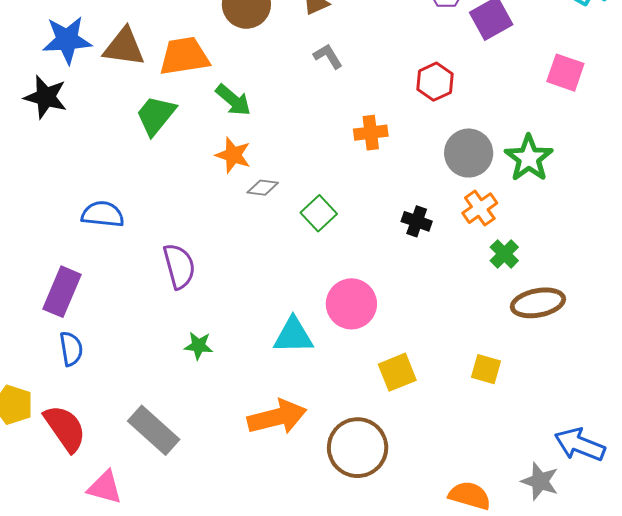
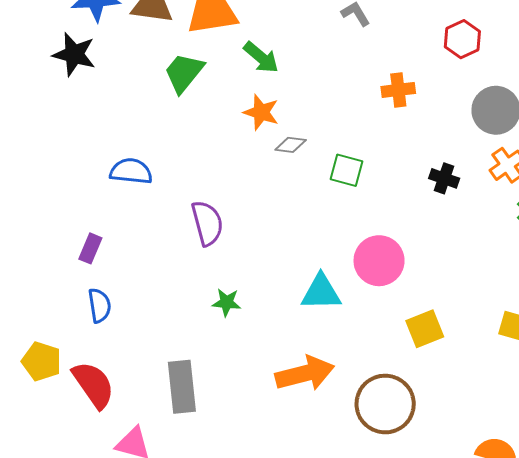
green square: (319, 213) -> (347, 170), turned -32
purple rectangle: (62, 292) -> (90, 248), size x0.6
gray rectangle: (154, 430) -> (182, 387), turned 42

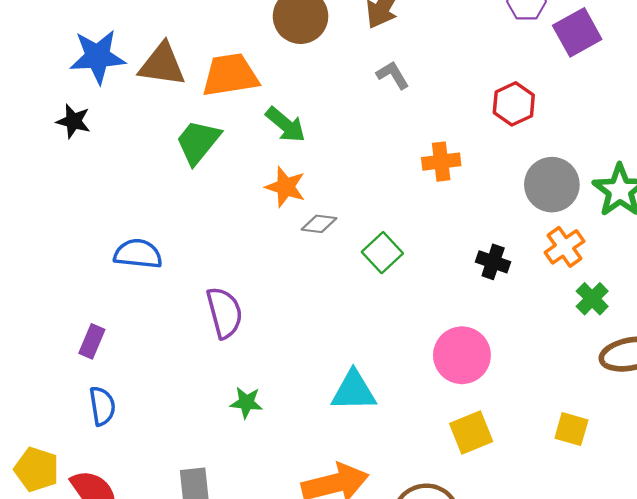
black star: (74, 54) -> (73, 121), size x0.7
green square: (347, 170) -> (382, 253), turned 32
pink circle: (379, 261) -> (462, 355), moved

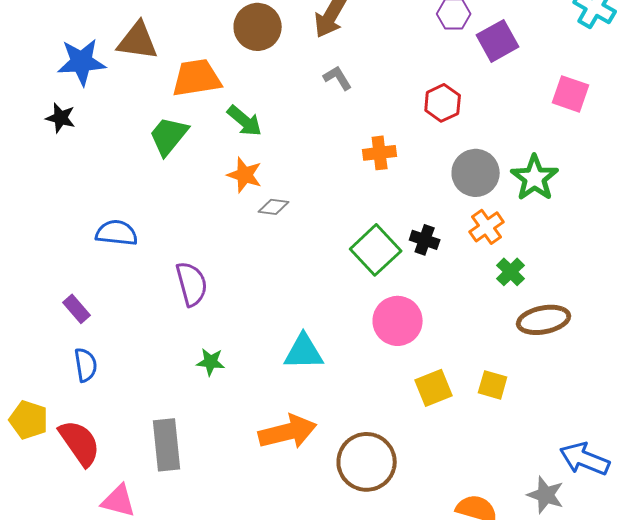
brown triangle: (162, 65) -> (138, 41), moved
green square: (382, 253) -> (376, 250), moved, size x1.4
purple rectangle: (92, 341) -> (77, 309), turned -64
yellow square: (471, 432) -> (434, 388), moved

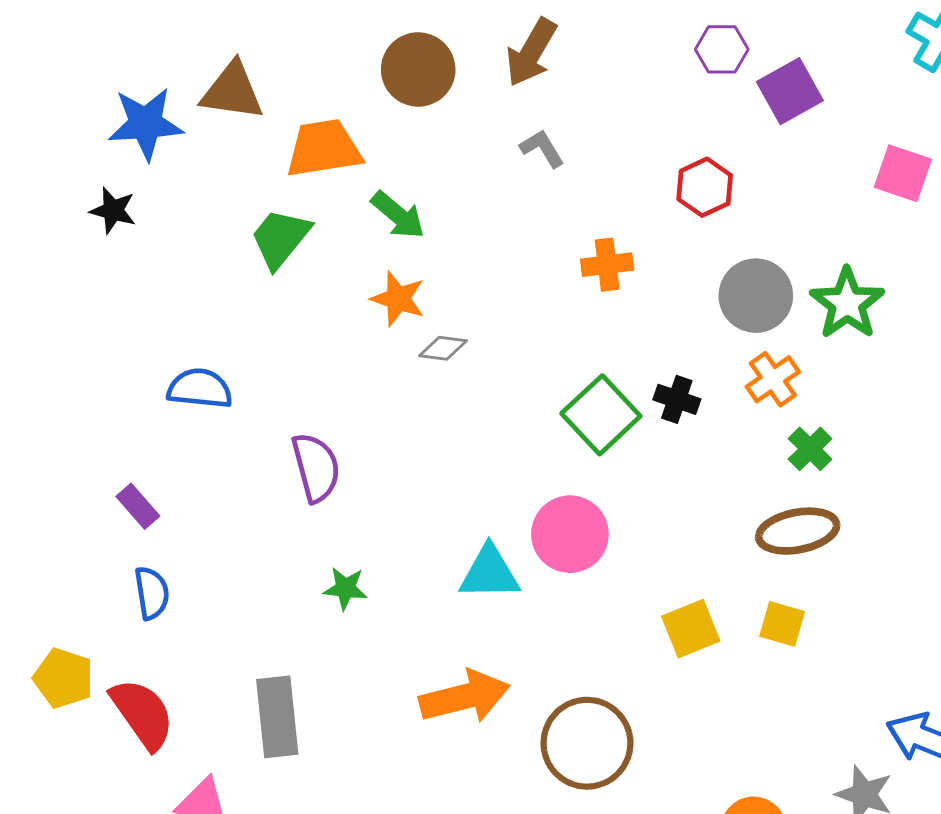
brown ellipse: (544, 320) -> (798, 531), moved
pink circle: (398, 321) -> (570, 534), moved

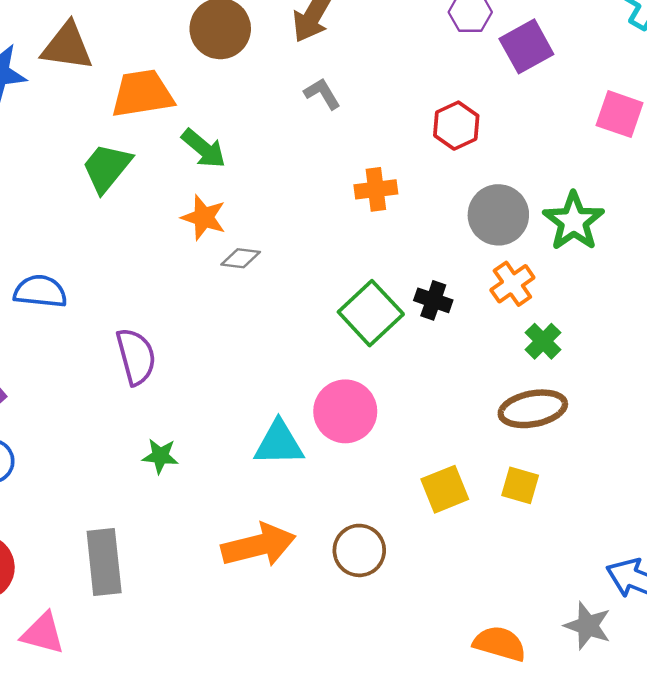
brown circle: (587, 743) -> (359, 550), moved, size x0.7

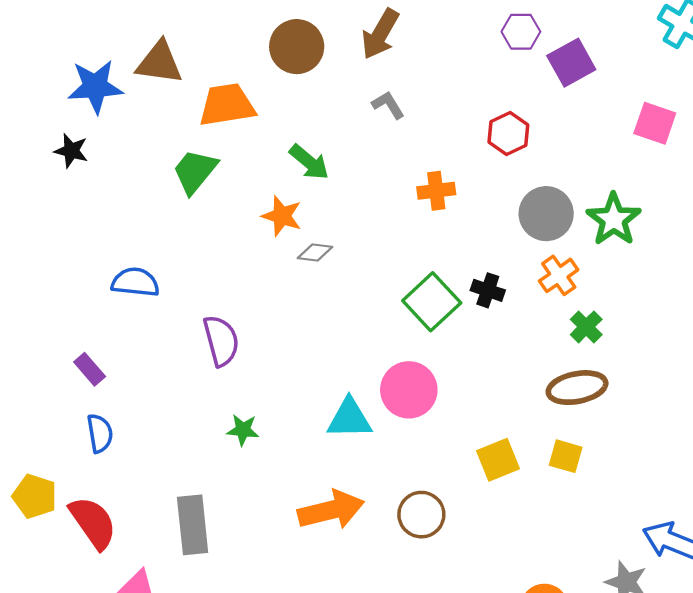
green arrow: (204, 149) -> (309, 162), moved

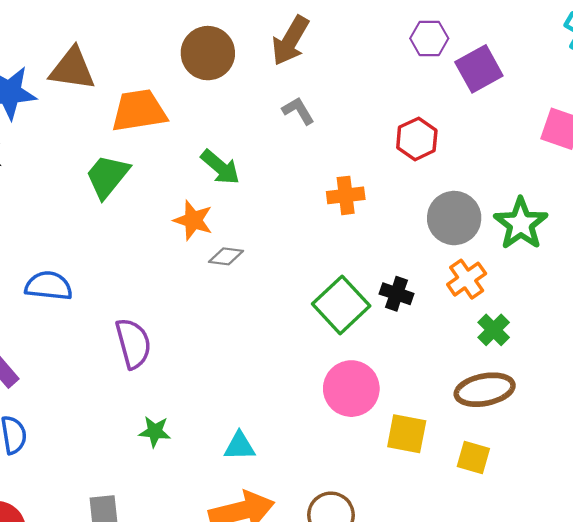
pink circle: (409, 390) -> (351, 389), moved
cyan triangle: (349, 418) -> (239, 446), moved, size x0.7
yellow square: (498, 460) -> (407, 434), moved, turned 33

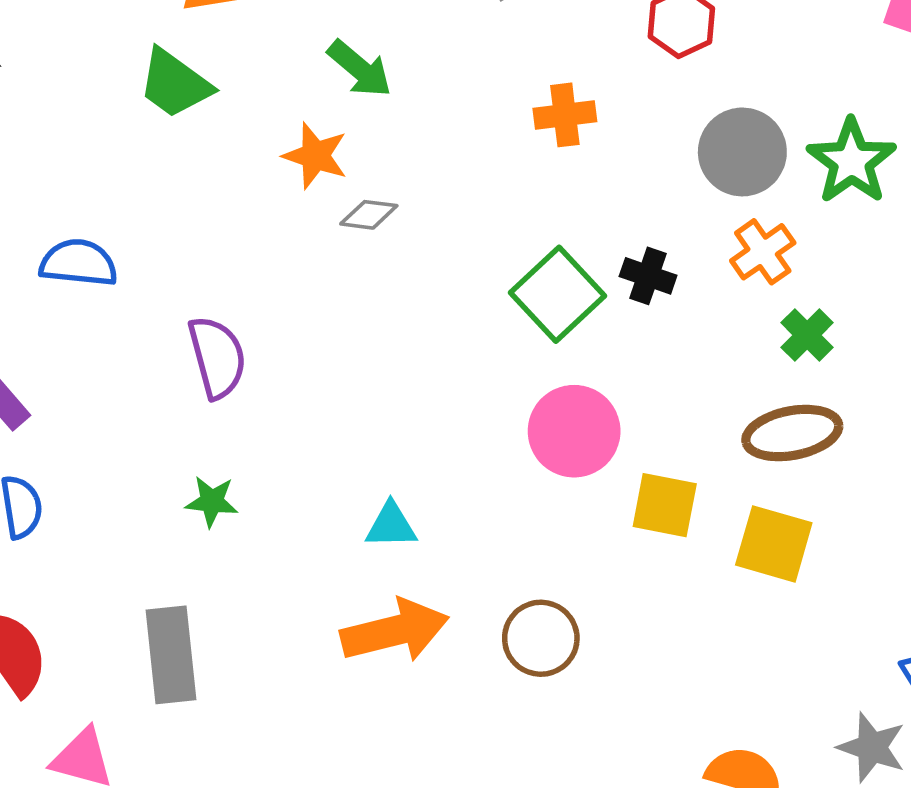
green trapezoid: (107, 176) -> (175, 84), turned -93
green star: (155, 432) -> (212, 501), moved
yellow square: (473, 457) -> (774, 544), size x1.4

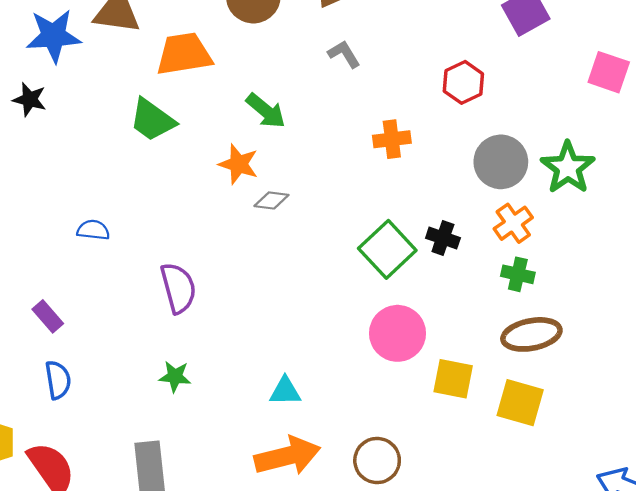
blue semicircle: (79, 263) -> (93, 230), size x0.7
green cross: (807, 335) -> (518, 274), moved, turned -32

